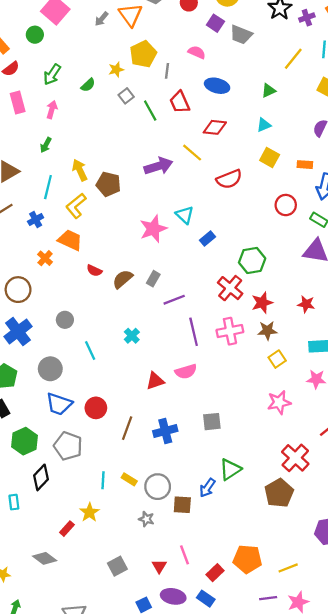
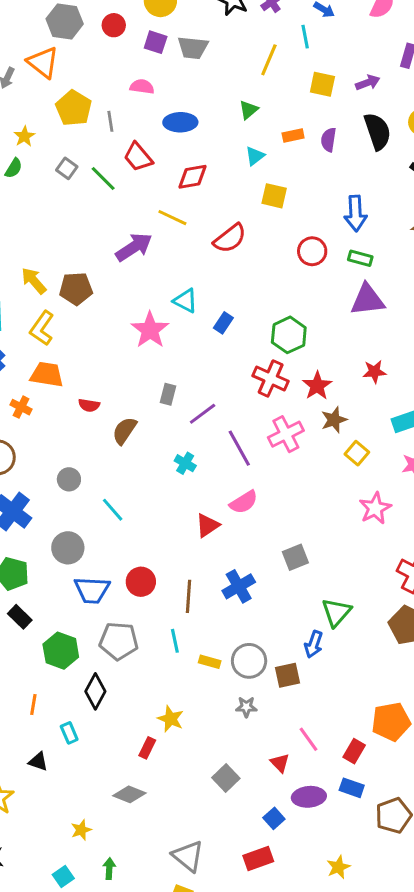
yellow star: (116, 70) -> (24, 136), moved
orange rectangle: (305, 165) -> (293, 135), moved
brown semicircle: (123, 279) -> (124, 431), moved
cyan cross: (132, 336) -> (185, 463), moved
cyan line: (103, 480) -> (175, 641), moved

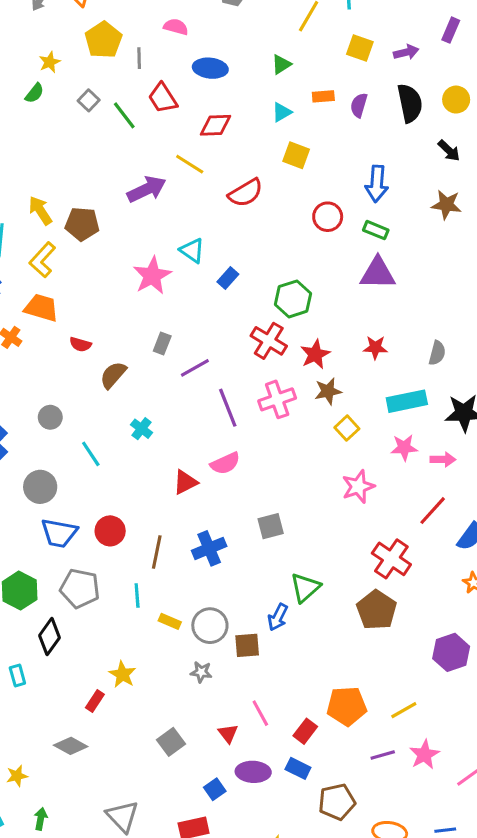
cyan cross: (185, 463) -> (141, 429), moved

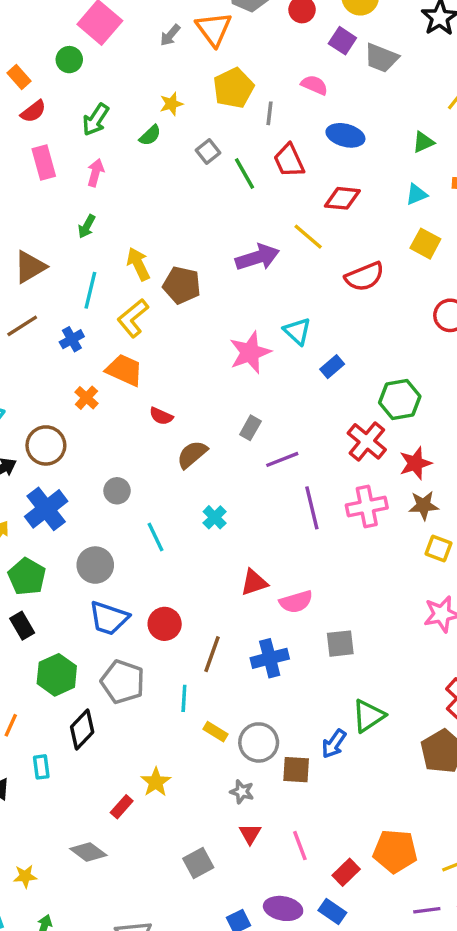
yellow square: (347, 428) -> (438, 549), turned -35
pink semicircle: (225, 463) -> (296, 602), moved
red triangle: (228, 734) -> (250, 834), moved

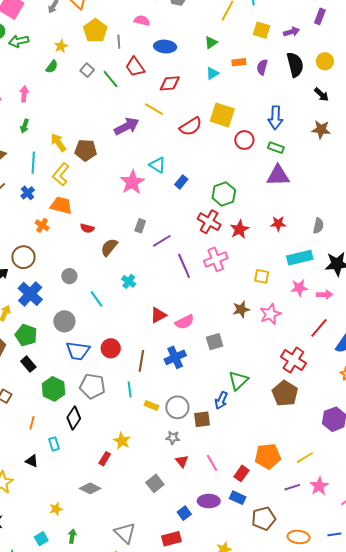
green arrow: (96, 120) -> (19, 41), moved, turned 54
yellow square: (425, 244) -> (222, 115), moved, size x1.4
brown star: (424, 505) -> (241, 309), moved

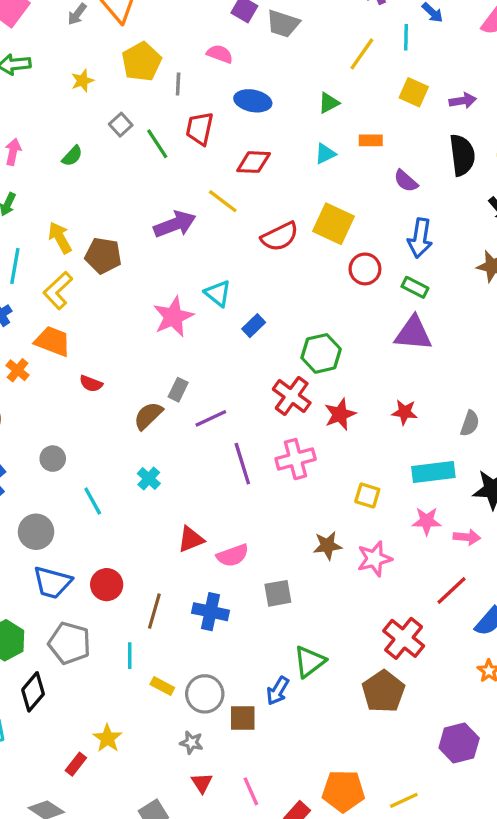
green semicircle: (52, 67) -> (72, 156), moved
red trapezoid: (135, 67) -> (200, 129), turned 40
purple semicircle: (262, 67) -> (406, 181), moved, turned -70
brown semicircle: (109, 247) -> (148, 416), moved
blue cross: (175, 357) -> (211, 612), turned 30

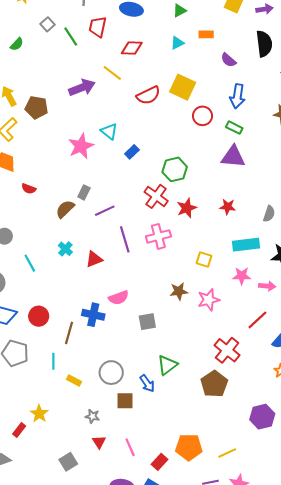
red triangle: (191, 539) -> (94, 259), moved
blue cross: (211, 612) -> (93, 315), moved
blue arrow: (278, 691) -> (147, 383), turned -66
gray circle: (205, 694) -> (111, 373), moved

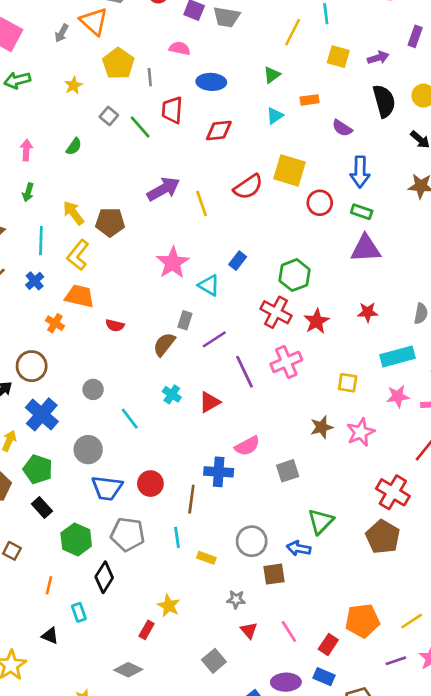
yellow line: (112, 73) -> (202, 203), moved, turned 42
cyan triangle: (109, 131) -> (209, 285), moved
blue arrow: (147, 383) -> (299, 548), turned 144

